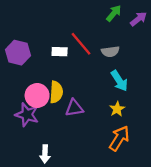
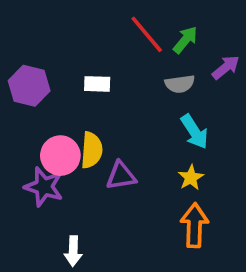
green arrow: (114, 13) -> (185, 40), moved
purple arrow: (138, 19) -> (226, 67), moved
red line: (81, 44) -> (147, 34), moved
orange arrow: (119, 138) -> (194, 225), turned -30

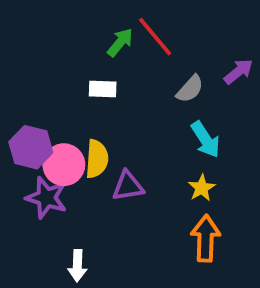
green arrow: (185, 40) -> (120, 42), moved
gray semicircle: (180, 84) -> (190, 89), turned -40
purple hexagon: (29, 86) -> (31, 147), moved

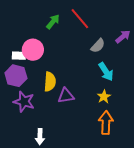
green arrow: (120, 42) -> (53, 22), moved
white rectangle: (103, 89) -> (19, 56), moved
pink circle: (64, 165) -> (33, 50), moved

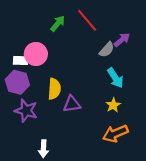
purple arrow: (123, 37) -> (122, 40), moved
orange arrow: (106, 123) -> (115, 133), turned -115

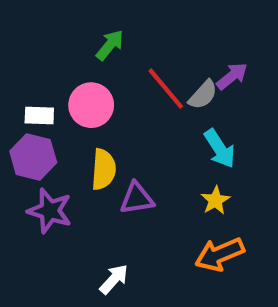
red line: (87, 20) -> (166, 89), moved
pink circle: (36, 54) -> (91, 105), moved
white arrow: (43, 149) -> (114, 279), moved, turned -140

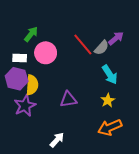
green arrow: (110, 45) -> (31, 34), moved
yellow semicircle: (104, 169) -> (32, 85), moved
purple star: (50, 211) -> (25, 106), turned 30

